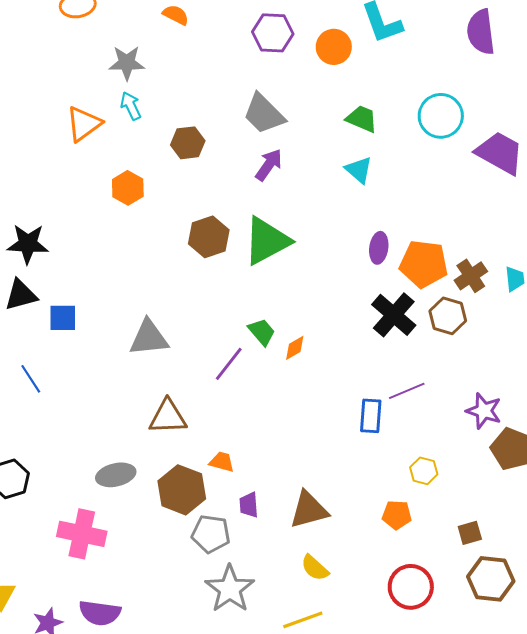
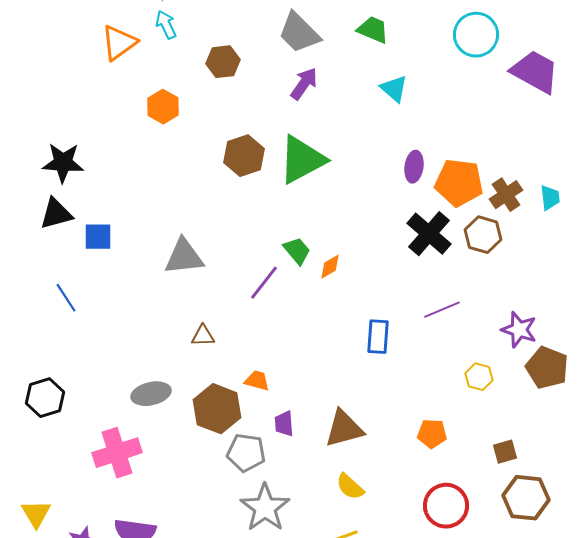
green trapezoid: (362, 119) -> (373, 30), moved
blue rectangle: (371, 416) -> (378, 337), moved
brown triangle: (168, 417) -> (203, 336), size x0.6
yellow hexagon: (424, 471) -> (479, 377), moved
pink cross: (82, 534) -> (117, 453), turned -30

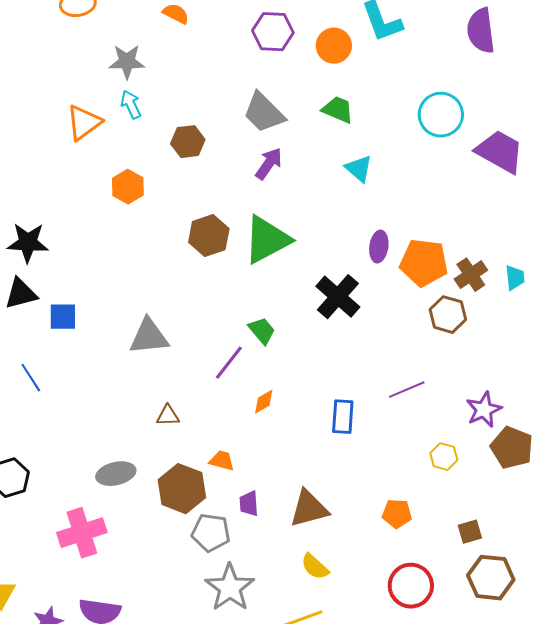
black cross: (429, 234) -> (338, 297), moved
orange diamond: (330, 267) -> (264, 402), moved
purple star: (519, 330) -> (484, 410), turned 30

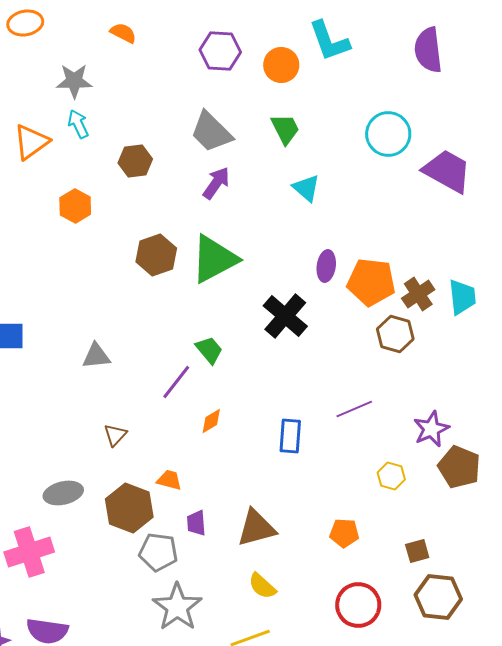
green trapezoid: (338, 110) -> (285, 129), turned 40
cyan trapezoid: (515, 278) -> (462, 297), size x1.4
gray triangle: (149, 337) -> (96, 356), size x0.7
brown triangle: (168, 416) -> (115, 435), turned -45

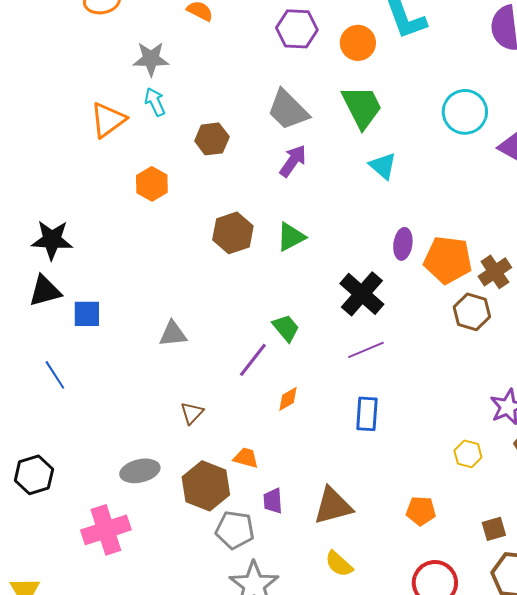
green trapezoid: (285, 129) -> (362, 107), size x1.4
green triangle: (214, 259) -> (291, 237), size x0.6
purple line: (354, 409) -> (366, 350), moved

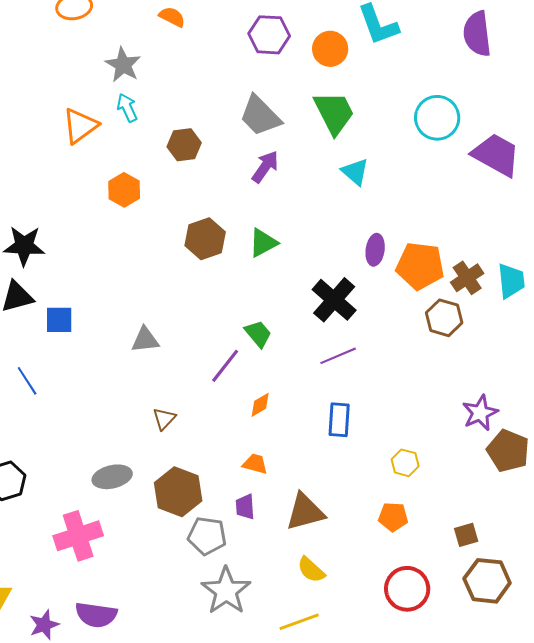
gray star: (151, 59) -> (123, 65), turned 30
yellow hexagon: (468, 454) -> (405, 463), moved
orange trapezoid: (246, 458) -> (255, 464), moved

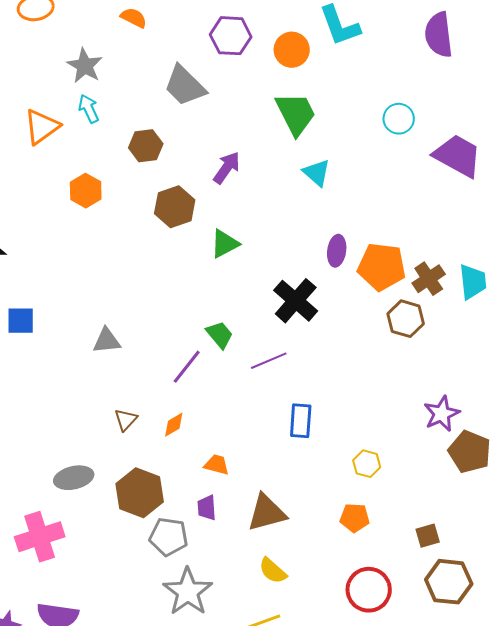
gray trapezoid: (260, 116) -> (185, 86), moved
cyan circle: (437, 118) -> (399, 119), size x0.7
brown hexagon: (205, 239) -> (175, 207), moved
purple line: (338, 356) -> (269, 361), moved
orange diamond: (260, 405) -> (174, 425), moved

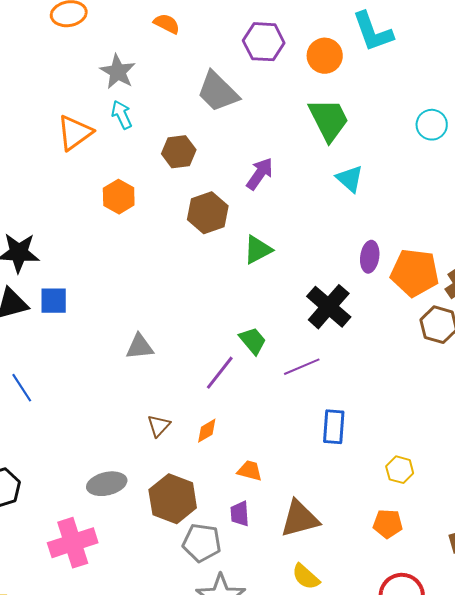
blue square: (21, 321) -> (54, 301), moved

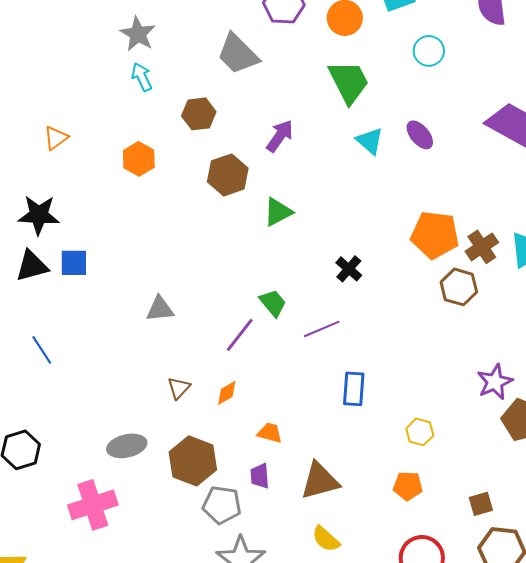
cyan circle: (432, 125) -> (429, 51), moved
orange triangle: (75, 133) -> (56, 138), moved, size x0.7
purple ellipse: (370, 257) -> (420, 135), moved, turned -48
black cross: (329, 307) -> (349, 269), size x0.6

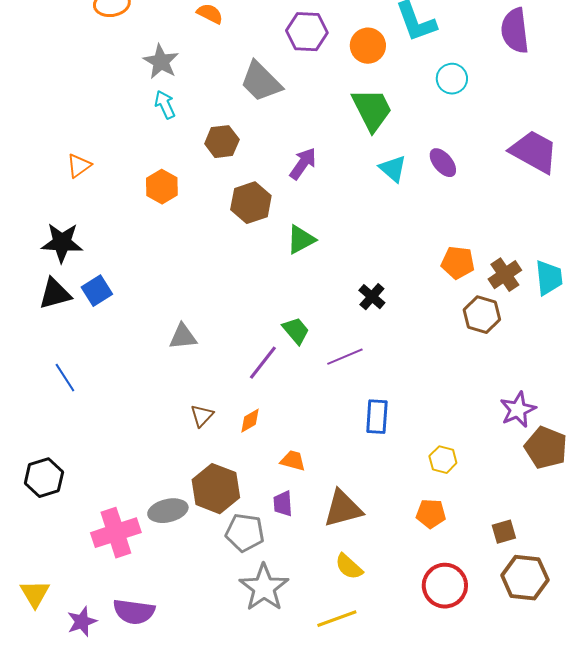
orange pentagon: (435, 235) -> (458, 263), size x0.7
blue square: (74, 263) -> (97, 291), turned -32
gray ellipse: (127, 446) -> (168, 511), moved

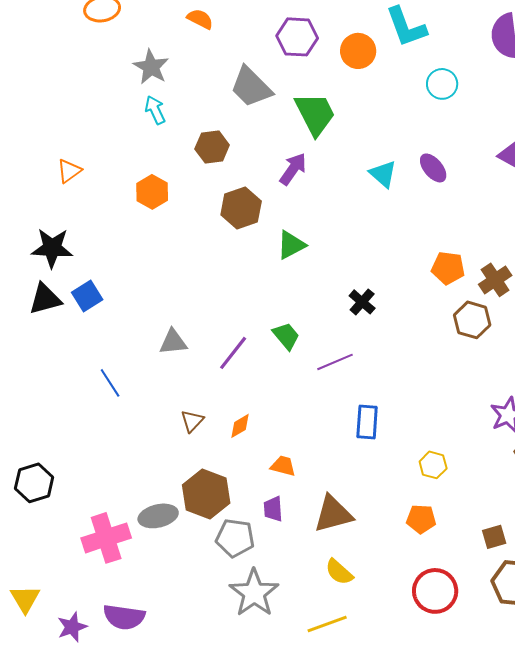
green trapezoid: (372, 110) -> (315, 114), moved
purple line: (263, 363) -> (233, 353), moved
blue line: (65, 378) -> (110, 383), moved

